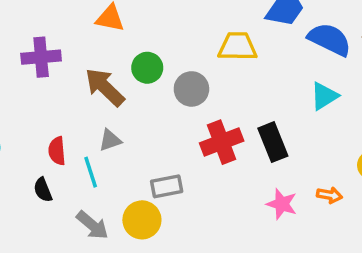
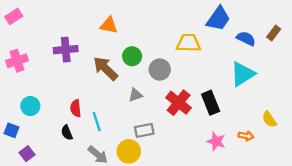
blue semicircle: (330, 39) -> (246, 39), size x0.7
cyan triangle: (324, 96) -> (243, 74), size x1.4
gray triangle: (110, 140) -> (135, 95), moved
red cross: (222, 142) -> (179, 103), turned -30

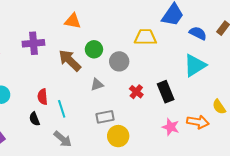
red cross: (179, 103) -> (136, 92), size x0.6
orange arrow: (246, 136) -> (198, 122), size x1.5
yellow circle: (129, 151) -> (118, 136), moved

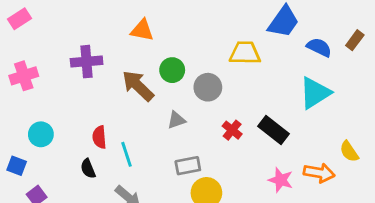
black rectangle: (166, 92) -> (273, 130), turned -30

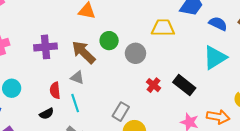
purple cross: (87, 62) -> (46, 47), moved
gray triangle: (176, 120) -> (77, 78), moved, turned 40
gray rectangle: (188, 166) -> (121, 112), turned -48
black semicircle: (88, 169) -> (47, 114), turned -96

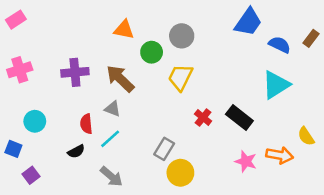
yellow trapezoid: (163, 28) -> (180, 77), moved, turned -65
green circle: (109, 41) -> (152, 52), moved
gray circle: (135, 53) -> (182, 36), moved
cyan line: (75, 103) -> (110, 139), turned 66

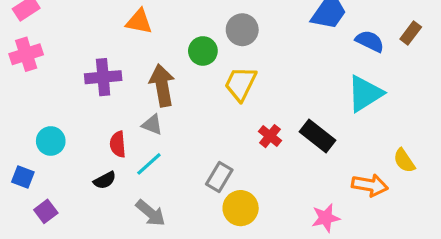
orange triangle: (124, 30) -> (139, 22), moved
pink cross: (20, 70) -> (26, 54), moved
brown arrow: (120, 79) -> (162, 85), turned 36
pink star: (246, 161) -> (326, 218), moved, turned -30

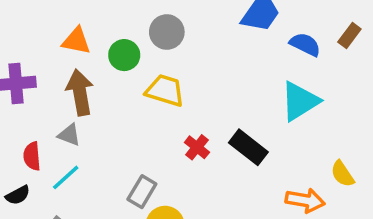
orange triangle: (139, 22) -> (76, 41), moved
yellow trapezoid: (241, 84) -> (165, 91), turned 81

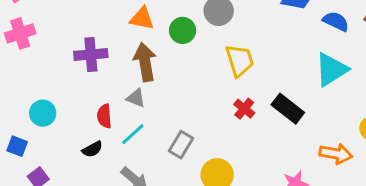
yellow trapezoid: (165, 91) -> (240, 60), moved, turned 56
gray rectangle: (142, 192) -> (181, 145), moved

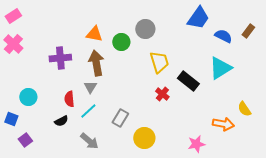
pink cross: (20, 33) -> (13, 44), turned -30
gray triangle: (136, 98) -> (90, 87), turned 40
black rectangle: (288, 109) -> (188, 81), moved

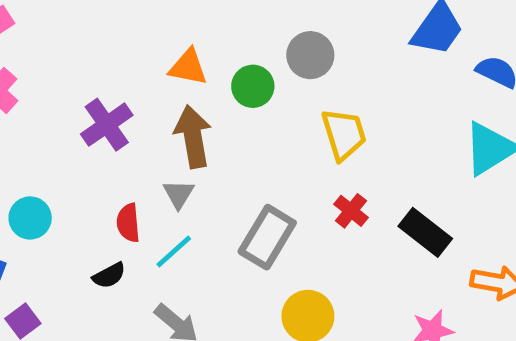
purple cross: (60, 58) -> (107, 125), turned -30
black rectangle: (188, 81) -> (425, 232), moved
gray rectangle: (120, 118) -> (267, 237), moved, size x1.4

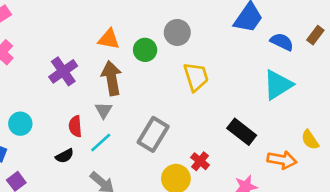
red cross: (351, 211) -> (200, 161), moved

